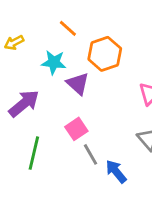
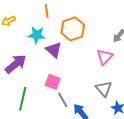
orange line: (68, 28) -> (47, 11), turned 40
pink square: (76, 129) -> (53, 82), turned -35

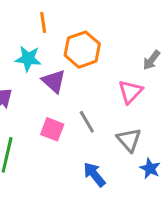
gray line: (63, 100) -> (87, 122), moved

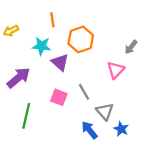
gray triangle: (129, 140) -> (105, 111), moved
blue star: (150, 168) -> (121, 129), moved

